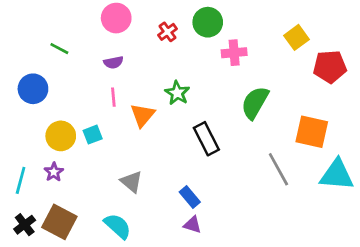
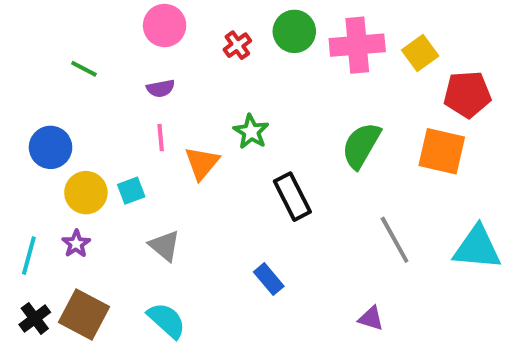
pink cross: (234, 53) -> (357, 45), moved, size x1.5
blue circle: (33, 89) -> (51, 147), moved
orange square: (312, 132) -> (442, 151), moved
gray triangle: (131, 182) -> (165, 246), moved
purple triangle: (192, 225) -> (371, 318), moved

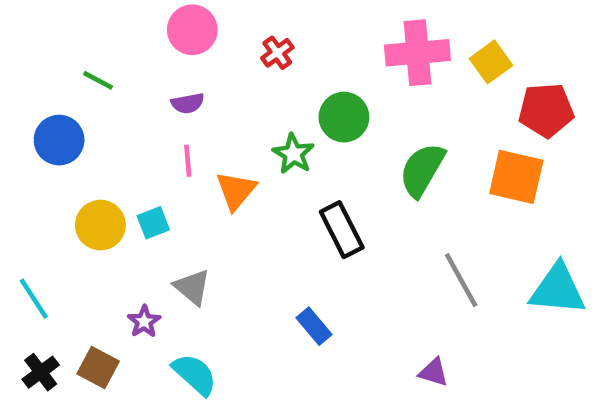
green circle: (294, 31) -> (344, 117), moved
blue circle: (51, 147) -> (59, 140), moved
purple star: (76, 244) -> (144, 322), moved
cyan line: (29, 256) -> (34, 299), turned -48
brown square: (84, 314) -> (98, 368), size x0.7

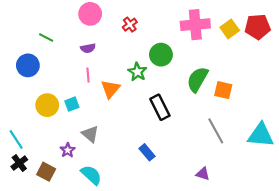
red pentagon: (546, 110) -> (258, 27), moved
orange square: (516, 177) -> (223, 90), moved, size x0.7
black cross: (41, 372) -> (19, 163), moved

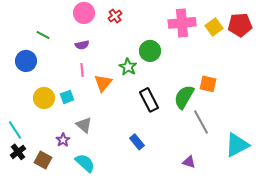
red cross: (130, 25) -> (115, 16), moved
green semicircle: (197, 79) -> (184, 97), moved
cyan triangle: (261, 135) -> (237, 145), moved, turned -32

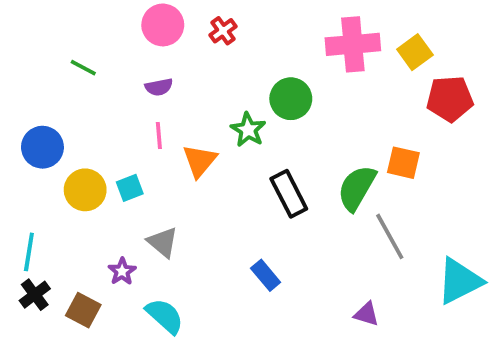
red pentagon: (240, 25) -> (450, 99), moved
blue circle: (26, 61) -> (42, 147), moved
cyan line: (15, 130) -> (29, 252), turned 42

